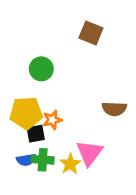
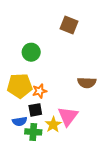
black square: (36, 134) -> (35, 110), moved
green cross: (43, 160) -> (33, 132), moved

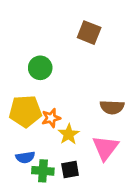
black square: (35, 110) -> (70, 170), moved
pink triangle: (68, 116) -> (105, 148), moved
yellow star: (53, 125) -> (69, 134), moved

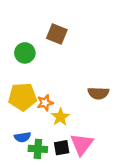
brown square: (89, 33) -> (57, 34), moved
green circle: (40, 68) -> (25, 53), moved
pink triangle: (105, 148) -> (82, 144), moved

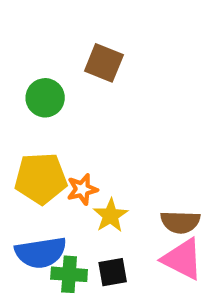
brown semicircle: (98, 93) -> (180, 222), moved
blue semicircle: (23, 137) -> (41, 253), size x1.6
pink triangle: (82, 144) -> (182, 259), moved, turned -40

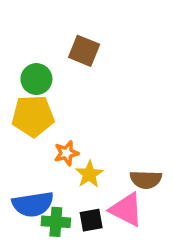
yellow pentagon: (41, 178) -> (33, 116), moved
pink triangle: (182, 259) -> (126, 210), moved

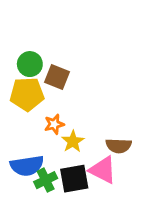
brown square: (84, 51) -> (57, 77), moved
black square: (91, 220) -> (74, 179), size x1.5
green cross: (56, 222) -> (46, 180), turned -30

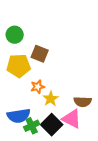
green circle: (30, 64) -> (15, 35), moved
black square: (74, 179) -> (52, 125), turned -35

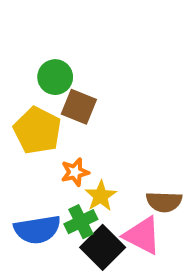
green circle: (15, 35) -> (55, 77), moved
yellow pentagon: (19, 66) -> (37, 131), turned 30
green cross: (32, 126) -> (81, 222), moved

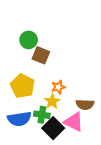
yellow pentagon: (37, 131) -> (22, 86), moved
orange star: (75, 172) -> (58, 87), moved
green cross: (81, 222) -> (42, 115), turned 35

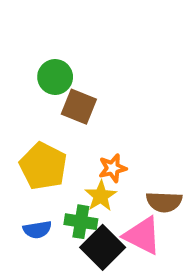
blue semicircle: (19, 119) -> (37, 230), size x0.6

